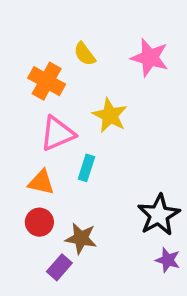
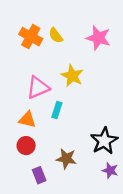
orange cross: (47, 81) -> (31, 37), moved
brown star: (81, 238) -> (66, 159), moved
purple rectangle: (59, 267) -> (39, 175), turned -63

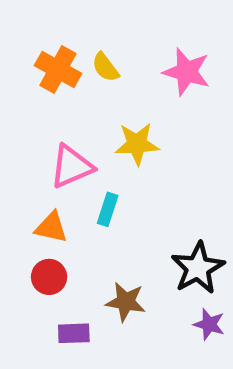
yellow star: (72, 76) -> (137, 144), turned -30
purple rectangle: (39, 175) -> (74, 333), turned -70

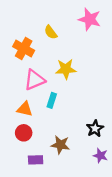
orange cross: (58, 70) -> (24, 48), moved
pink star: (187, 72) -> (90, 19), moved
black star: (198, 268) -> (95, 129), size x0.7

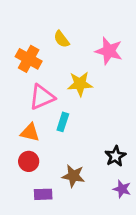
pink star: (90, 19) -> (109, 51), moved

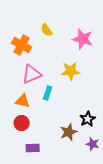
yellow star: (80, 84) -> (71, 71), moved
brown star: (73, 176) -> (69, 132), moved, turned -30

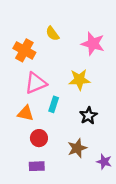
black star: (88, 119) -> (88, 116), moved
red circle: (22, 123) -> (39, 138), moved

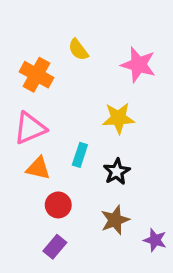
pink triangle: (36, 83) -> (30, 128), moved
black star: (88, 116) -> (117, 172), moved
purple rectangle: (37, 166) -> (55, 247), turned -48

